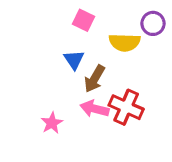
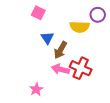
pink square: (83, 20) -> (38, 13), moved
pink star: (52, 123) -> (36, 89), moved

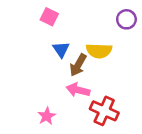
yellow semicircle: (80, 27) -> (99, 51), moved
red cross: (81, 68) -> (104, 111), moved

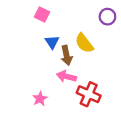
yellow semicircle: (99, 51) -> (84, 43), turned 50
brown arrow: (78, 65) -> (66, 55), turned -42

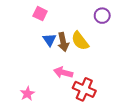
brown arrow: (66, 55) -> (63, 42), moved
pink star: (40, 99) -> (27, 94), moved

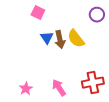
pink arrow: (63, 72) -> (59, 88), moved, turned 42
red cross: (84, 89) -> (93, 83), moved, turned -35

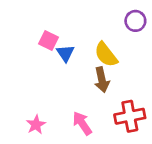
pink square: (38, 13) -> (49, 41), moved
brown arrow: (60, 40) -> (102, 80), moved

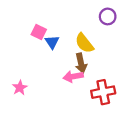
pink arrow: (82, 123) -> (73, 77), moved, turned -66
pink star: (36, 125) -> (20, 88), moved

